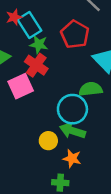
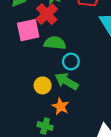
green semicircle: (91, 89) -> (55, 43), moved
cyan circle: (72, 109) -> (71, 61), size x0.6

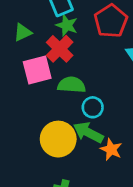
yellow circle: (43, 85) -> (58, 139), size x1.6
orange star: (61, 106) -> (111, 149), moved

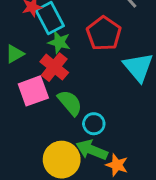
green semicircle: (71, 85) -> (70, 103), turned 52

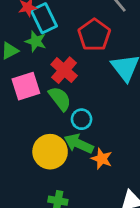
green star: (59, 42) -> (36, 41), moved
red cross: (54, 67) -> (64, 70), moved

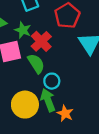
green star: (36, 41) -> (23, 30), moved
green arrow: (79, 144) -> (48, 100), turned 40

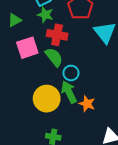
green star: (23, 30) -> (45, 15), moved
red cross: (41, 41) -> (57, 35), turned -30

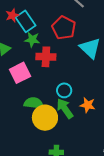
green semicircle: (54, 57) -> (34, 103), moved, turned -36
orange star: (87, 104) -> (88, 105), moved

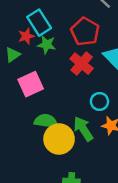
red star: (12, 15) -> (26, 36), moved
red cross: (46, 57) -> (82, 64), moved, turned 36
cyan circle: (64, 90) -> (99, 101), moved

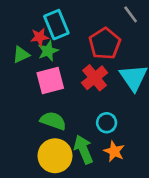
green star: (47, 45) -> (48, 51), moved, turned 30
pink square: (31, 84) -> (50, 80), moved
green semicircle: (46, 121) -> (53, 121), moved

